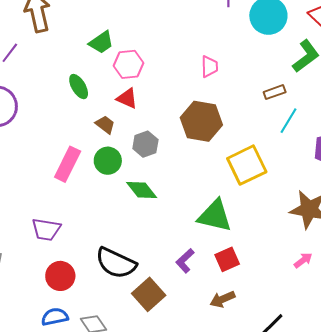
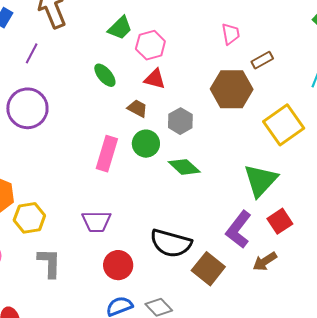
brown rectangle: (275, 92) -> (262, 60), moved
green triangle: (215, 216) -> (261, 180), turned -51
purple L-shape: (185, 261) -> (239, 229), size x1.5
brown arrow: (223, 299) -> (265, 261), moved

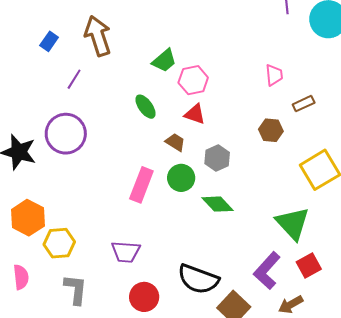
brown hexagon: (232, 89) -> (271, 130), size x0.6
green triangle: (261, 180) -> (293, 223), turned -30

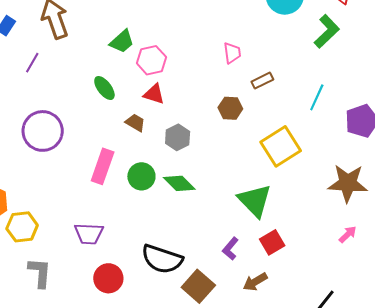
purple circle: (66, 134) -> (43, 131), moved
green circle: (181, 178) -> (141, 176), moved
purple L-shape: (267, 271) -> (230, 249), size x0.6

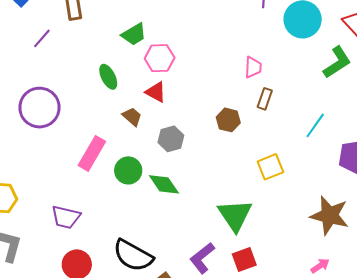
pink trapezoid: (232, 53) -> (253, 67), moved
brown rectangle: (262, 81) -> (265, 99), turned -55
yellow square: (281, 146) -> (270, 167), size x0.7
purple L-shape: (230, 249) -> (202, 258), size x1.4

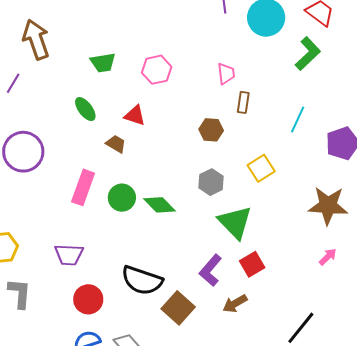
green trapezoid: (134, 34) -> (103, 63), turned 32
pink hexagon: (160, 58) -> (157, 70), moved
gray hexagon: (171, 139) -> (211, 182), moved

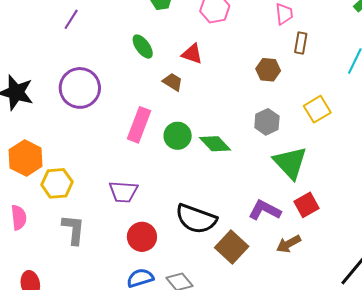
purple L-shape: (210, 270) -> (265, 210), turned 76

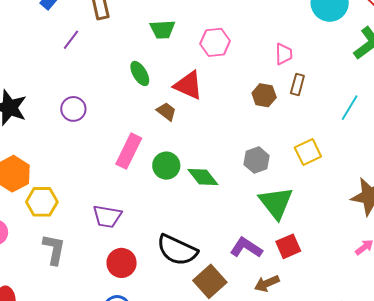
red triangle: (192, 54) -> (188, 85), size x1.4
brown hexagon: (268, 70) -> (264, 95), moved
purple circle: (80, 88) -> (73, 109), size x0.6

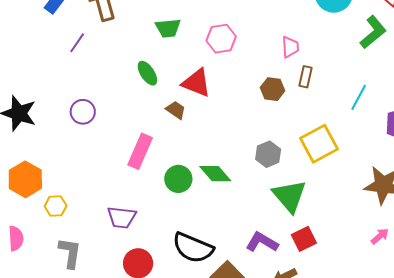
yellow square: (308, 152) -> (319, 144), size x1.4
green circle: (166, 166) -> (178, 179), moved
yellow hexagon: (42, 202) -> (56, 206), size x0.7

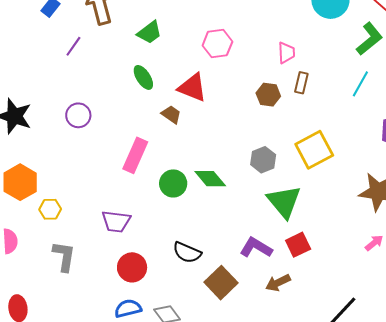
green trapezoid: (168, 28) -> (149, 32), moved, turned -32
cyan line: (359, 97) -> (360, 84), moved
black semicircle: (193, 248) -> (187, 253), size x0.7

